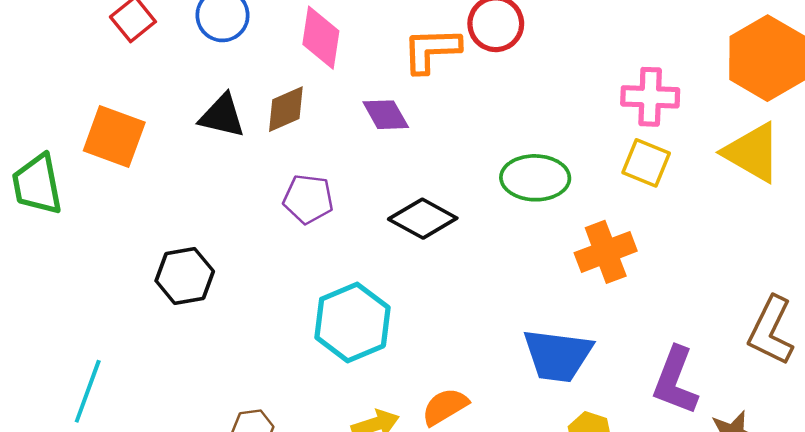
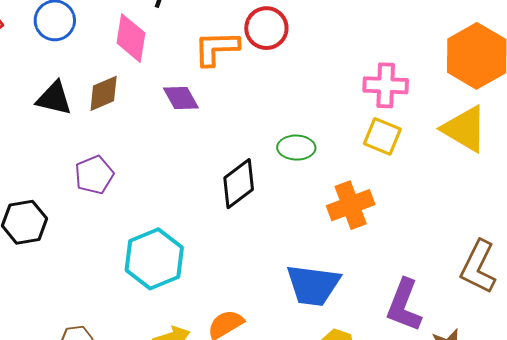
green ellipse: (535, 178) -> (296, 148), size x0.7
purple pentagon: (308, 199) -> (94, 175), moved, turned -30
black diamond: (423, 219) -> (239, 184), moved, turned -66

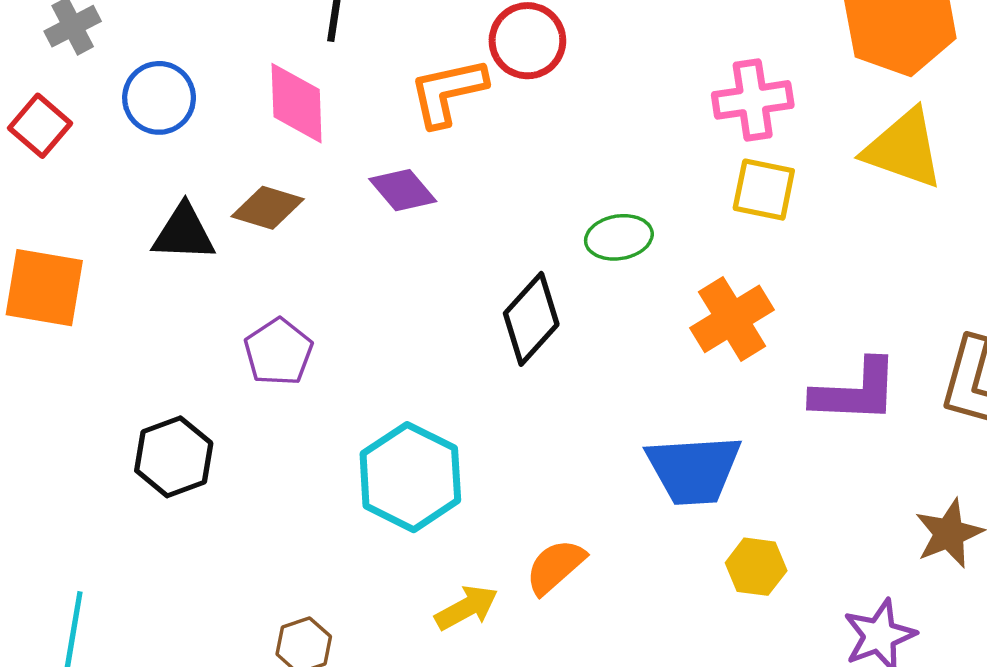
brown diamond: (104, 93) -> (268, 208), turned 51
purple L-shape: (404, 305) -> (855, 391), moved, turned -98

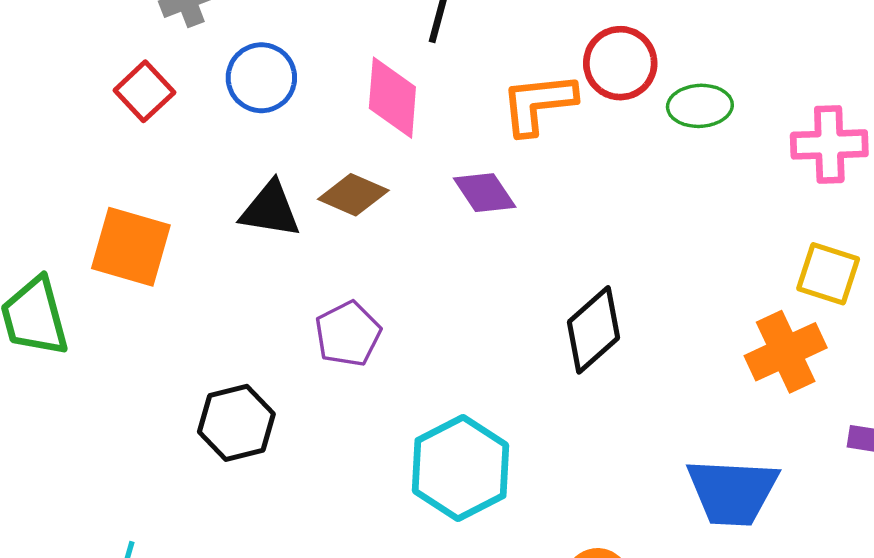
yellow square: (764, 190) -> (828, 274), moved
green ellipse: (619, 237) -> (700, 106), moved

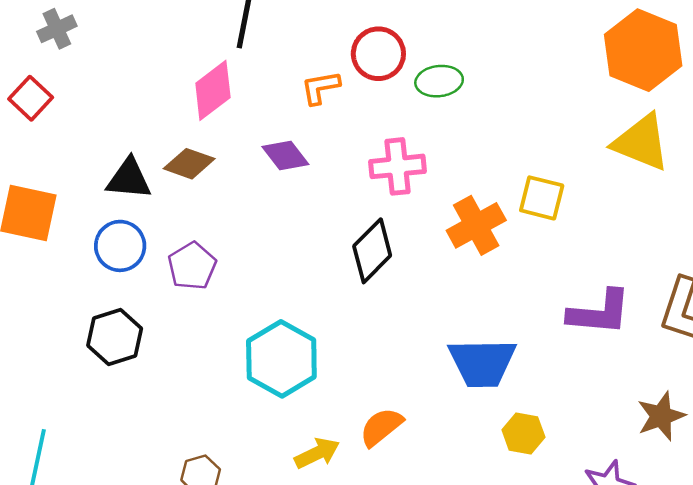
blue circle: (261, 78) -> (120, 246), moved
pink diamond: (392, 98) -> (213, 90), turned 52
orange L-shape: (538, 104) -> (320, 88), size x0.7
pink cross: (829, 144) -> (397, 166), moved
orange cross: (786, 352) -> (476, 225), moved

